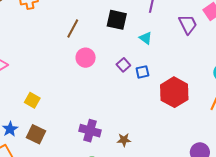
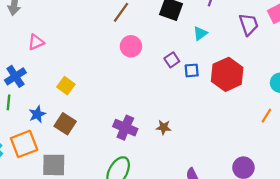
cyan triangle: (146, 38) -> (200, 33), turned 40
red hexagon: (174, 92) -> (227, 74), moved
brown star: (124, 140) -> (164, 127), moved

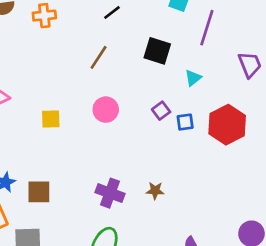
pink circle: (131, 46) -> (106, 110), moved
yellow square: (66, 86) -> (51, 119), moved, turned -36
brown square: (65, 124) -> (39, 192), turned -30

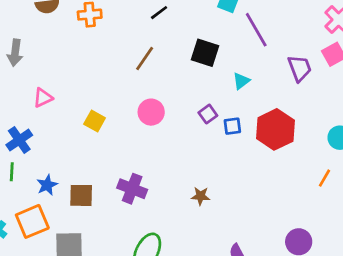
purple line: (207, 28) -> (256, 30), turned -48
yellow square: (51, 119) -> (95, 121), turned 30
purple cross: (110, 193) -> (132, 189), moved

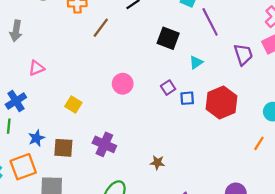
brown line: (145, 58) -> (101, 28), moved
yellow square: (95, 121) -> (73, 104), moved
brown star: (200, 196) -> (157, 163), moved

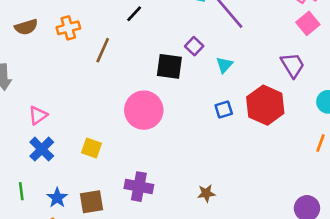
black square: (168, 38) -> (169, 66), moved
purple trapezoid: (243, 54) -> (293, 65), moved
pink circle: (123, 84) -> (144, 110), size x1.5
purple square: (168, 88) -> (194, 46), moved
blue cross: (16, 101) -> (42, 149), moved

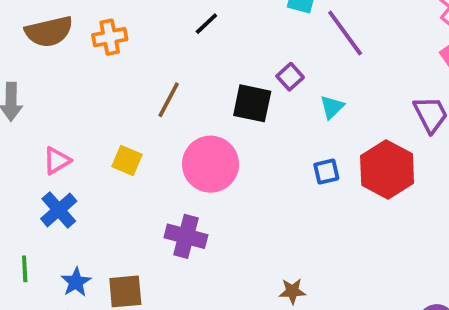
brown semicircle: (26, 27) -> (49, 32), size x1.4
brown line: (103, 50) -> (169, 100), moved
yellow square: (92, 148) -> (127, 160), moved
purple cross: (139, 187) -> (186, 236), moved

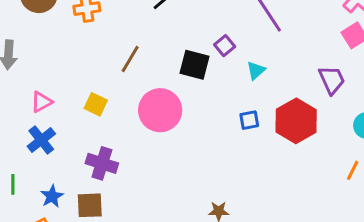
purple cross: (186, 236) -> (102, 163), moved

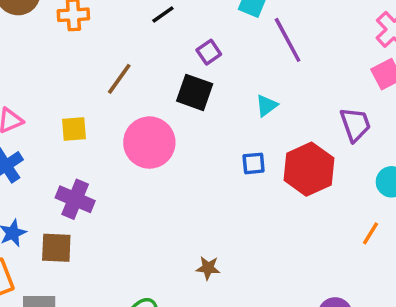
purple square: (225, 46) -> (209, 52), moved
yellow square: (96, 104) -> (74, 129), turned -35

